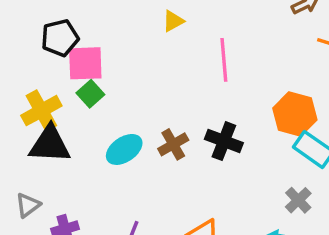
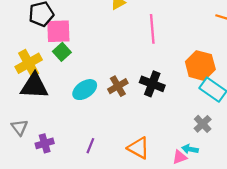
gray triangle: (28, 205) -> (19, 127), turned -30

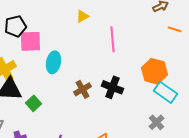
green square: (62, 52) -> (33, 103), moved
cyan ellipse: (85, 90) -> (53, 62), moved, turned -45

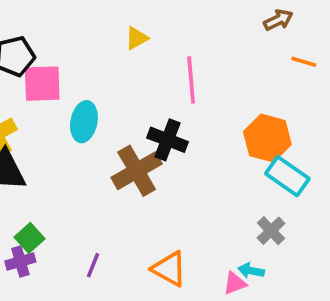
black cross: (112, 87) -> (167, 140), moved
brown cross: (82, 89) -> (137, 171), size x1.5
green square: (33, 103) -> (29, 238), moved

